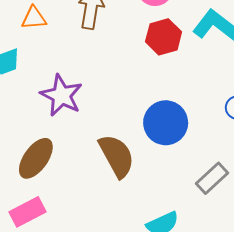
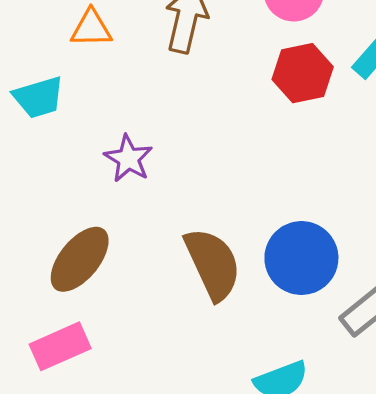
purple star: (61, 95) -> (128, 159), size x0.7
blue circle: (166, 123) -> (301, 258), moved

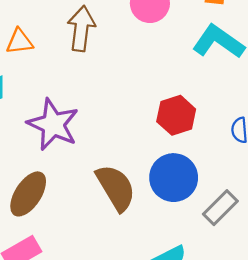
red hexagon: (303, 73) -> (176, 115), moved
purple star: (128, 159) -> (53, 124), size x1.6

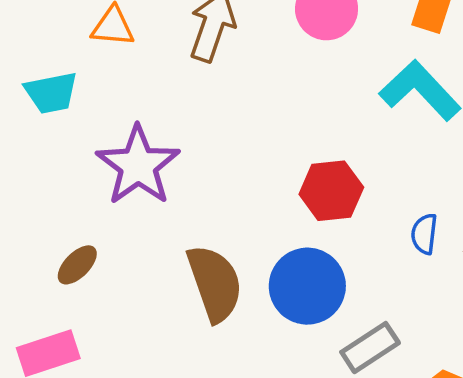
brown ellipse: (28, 194) -> (77, 265), size x0.6

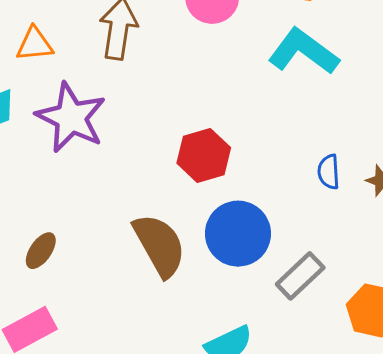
purple star: (138, 165) -> (71, 118), moved
red hexagon: (331, 191) -> (204, 155), moved

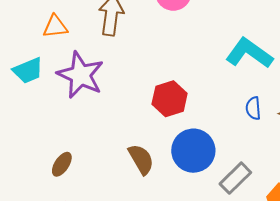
cyan L-shape: (303, 51) -> (249, 53), moved
brown semicircle: (159, 245) -> (141, 159), size x0.7

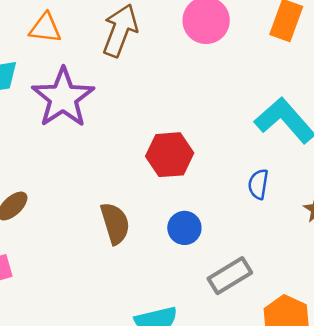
blue semicircle: (253, 108) -> (258, 184), moved
blue circle: (193, 151) -> (184, 228), size x0.6

